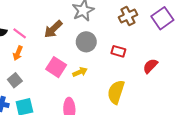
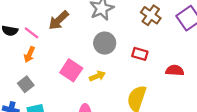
brown cross: (128, 16) -> (151, 15), turned -30
brown arrow: (53, 29) -> (59, 20), moved
red semicircle: (150, 66) -> (175, 70), turned 49

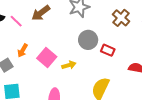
gray circle: (105, 43) -> (88, 40), moved
orange arrow: (29, 55) -> (23, 51), moved

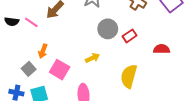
red rectangle: (108, 50) -> (129, 36), turned -48
pink square: (47, 58) -> (60, 70), moved

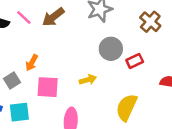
pink line: (31, 22) -> (24, 17), moved
pink square: (60, 70) -> (48, 87), turned -36

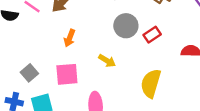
orange arrow: (32, 63) -> (70, 38), moved
yellow arrow: (88, 80) -> (107, 61), turned 56

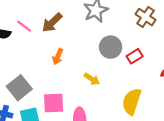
gray square: (29, 73) -> (19, 88), size x1.5
pink square: (67, 74) -> (54, 103), moved

